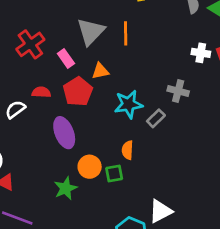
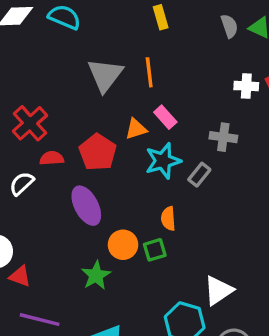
red cross: (30, 44) -> (30, 123), moved
pink rectangle: (66, 58) -> (165, 117), moved
orange triangle: (100, 71) -> (136, 129), moved

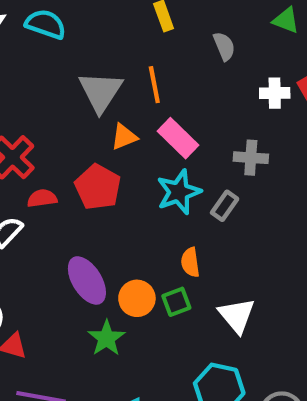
gray semicircle: (229, 26) -> (224, 46), moved
pink rectangle: (165, 117) -> (178, 138), size x1.4
orange triangle: (136, 129) -> (124, 137), moved
purple ellipse: (86, 206) -> (87, 280), moved
white triangle: (218, 290) -> (237, 315), moved, turned -32

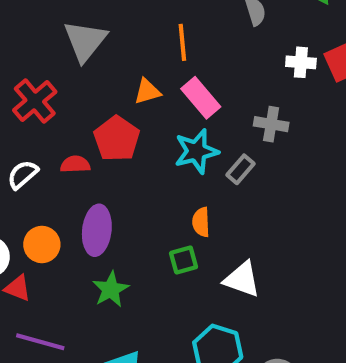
gray triangle: (101, 92) -> (85, 41), moved
red semicircle: (42, 198) -> (75, 164), moved
purple ellipse: (87, 280) -> (97, 230), turned 33
orange circle: (137, 298) -> (42, 244), moved
white triangle: (237, 315) -> (242, 279), turned -36

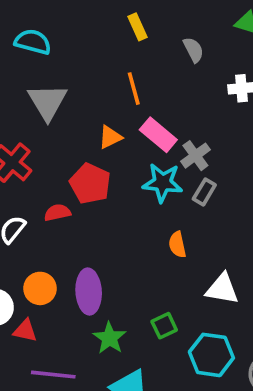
gray cross: (271, 124) -> (195, 156), moved, turned -36
cyan star: (196, 151) -> (163, 183), turned 30
purple ellipse: (97, 230) -> (89, 292), moved
green square: (184, 260) -> (164, 326), moved
green star: (111, 289) -> (109, 338), moved

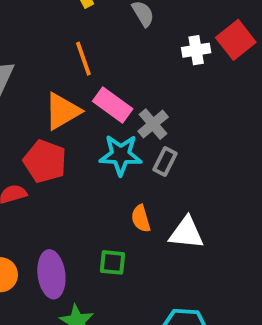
orange triangle: (110, 137) -> (62, 111), size x1.5
white triangle: (222, 289) -> (186, 233), moved
green square: (164, 326) -> (112, 262), moved, turned 35

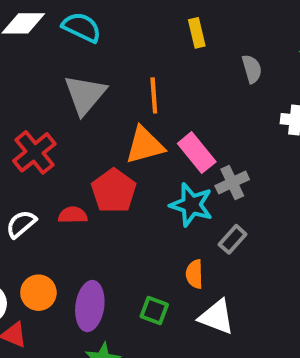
orange line: (83, 59) -> (154, 95), moved
gray rectangle: (165, 161) -> (233, 239), moved
white triangle: (186, 233) -> (217, 317), moved

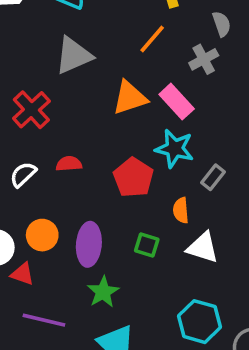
gray triangle: (85, 95) -> (74, 55), turned 30
orange line: (154, 95) -> (152, 39), moved, turned 48
gray cross: (232, 183) -> (204, 59), moved
red pentagon: (114, 191) -> (133, 177), moved

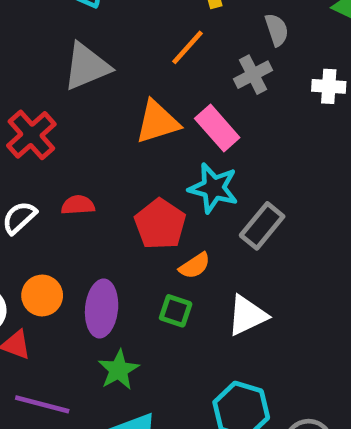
gray rectangle: (213, 177) -> (262, 226), size x1.4
orange semicircle: (181, 210) -> (195, 266), moved, turned -120
white triangle: (203, 247) -> (247, 315), turned -44

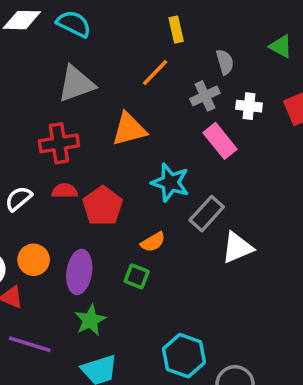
white cross: (329, 86) -> (249, 106), moved
pink rectangle: (217, 128) -> (220, 141), moved
red cross: (31, 135) -> (59, 143), moved, turned 30
red pentagon: (160, 224) -> (103, 206), moved
white triangle: (247, 315) -> (237, 248), moved

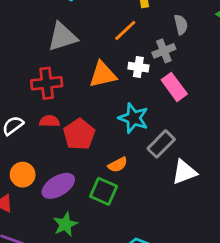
white cross: (249, 106) -> (138, 67), moved
purple ellipse: (79, 272) -> (58, 186), turned 48
green square: (137, 276) -> (104, 191), size x1.4

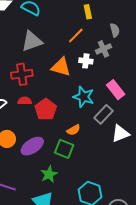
orange triangle: (103, 75) -> (61, 67), turned 30
pink rectangle: (174, 87) -> (116, 90), moved
green star: (65, 224) -> (49, 174), moved

